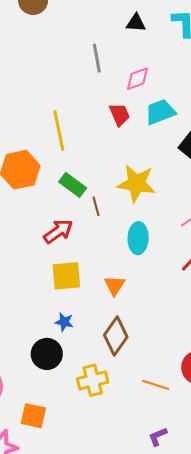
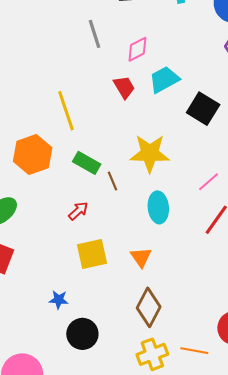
red arrow: (58, 231) -> (78, 211), size x0.7
blue star: (64, 322) -> (59, 300), moved
yellow cross: (93, 380) -> (152, 354), moved

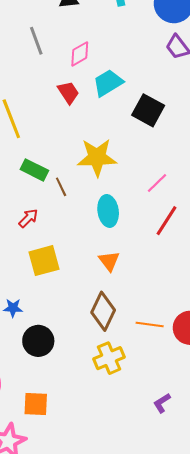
orange triangle: (141, 257) -> (109, 261), moved
orange line: (194, 351) -> (150, 324), moved

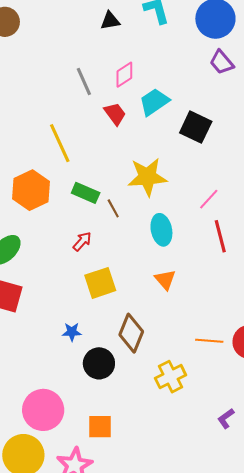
gray line: (36, 41) -> (84, 82), moved
red line: (167, 221) -> (220, 236), turned -44
brown diamond: (103, 311) -> (131, 333), moved

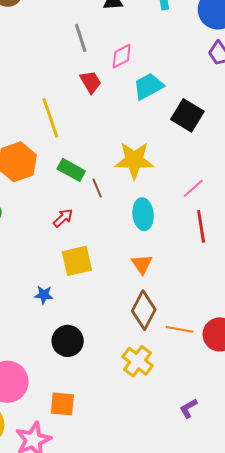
gray line: (84, 82) -> (81, 38), moved
red trapezoid: (115, 114) -> (91, 82), moved
blue star: (72, 332) -> (44, 295), moved
brown diamond: (131, 333) -> (144, 310), moved
yellow cross: (171, 377) -> (138, 361), turned -32

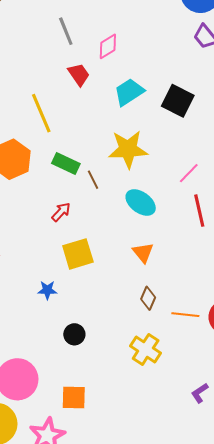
cyan trapezoid: (148, 86) -> (129, 92), moved
cyan ellipse: (143, 214) -> (141, 203), turned -44
brown diamond: (144, 310) -> (148, 298), size x0.6
black circle: (68, 341) -> (74, 334), size x0.7

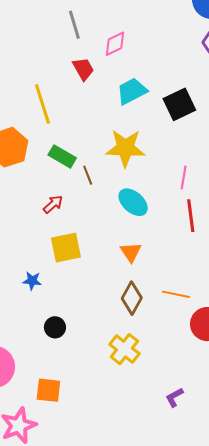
black square: (178, 101) -> (179, 104), turned 32
pink line: (189, 173) -> (184, 177), turned -40
brown diamond: (148, 298) -> (132, 298), size x1.4
orange line: (185, 315) -> (176, 294), moved

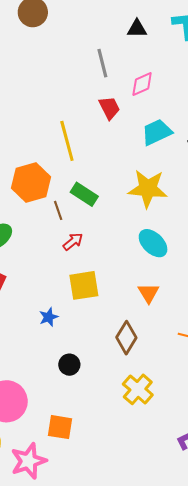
brown line: (88, 175) -> (58, 210), moved
blue star: (32, 281) -> (49, 317), turned -30
brown diamond: (132, 298) -> (126, 338), moved

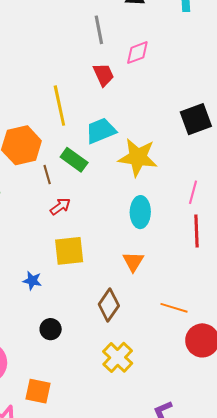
cyan trapezoid: (157, 132) -> (101, 131), moved
cyan ellipse: (153, 243) -> (140, 212), turned 44
blue star: (49, 317) -> (32, 281), turned 30

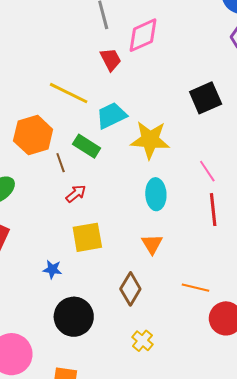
pink diamond: (137, 53) -> (143, 35), size x1.4
yellow line: (59, 106) -> (69, 93), turned -48
pink line: (193, 192) -> (207, 171), turned -45
black circle: (51, 329) -> (74, 317), size x1.8
yellow cross: (118, 357) -> (142, 341), size x0.7

